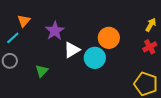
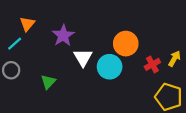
yellow arrow: (151, 25) -> (174, 59), moved
red cross: (150, 47) -> (152, 64), moved
white triangle: (72, 50) -> (83, 57), turned -30

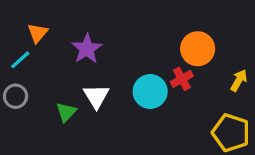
orange circle: (126, 44) -> (198, 49), moved
white triangle: (83, 57) -> (96, 96), moved
red cross: (152, 64) -> (182, 79), moved

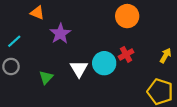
orange triangle: (38, 33) -> (37, 13), moved, turned -48
orange circle: (198, 49) -> (127, 16), moved
white triangle: (96, 96) -> (79, 69), moved

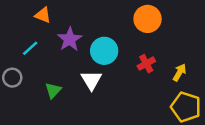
cyan line: (14, 41) -> (30, 48), moved
yellow arrow: (166, 56) -> (179, 73), moved
cyan circle: (104, 63) -> (104, 51), moved

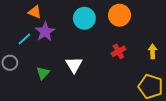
purple star: (70, 39) -> (45, 32), moved
cyan circle: (104, 51) -> (84, 18), moved
yellow arrow: (179, 73) -> (153, 51), moved, turned -32

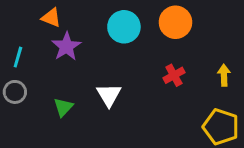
cyan line: (24, 39) -> (18, 57), moved, turned -32

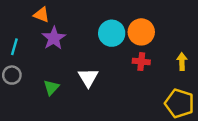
orange circle: (175, 22) -> (141, 32), moved
cyan circle: (124, 27) -> (112, 33), moved
red cross: (174, 75) -> (141, 62), turned 35

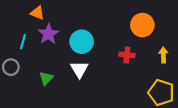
orange circle: (141, 32) -> (142, 25), moved
cyan circle: (112, 33) -> (82, 42), moved
cyan line: (14, 47) -> (23, 42), moved

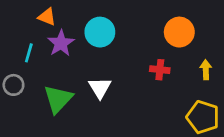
cyan circle: (82, 42) -> (100, 32), moved
green triangle: (46, 78) -> (58, 99), size x1.6

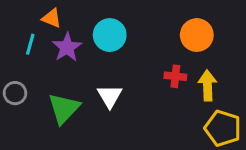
cyan line: (29, 53) -> (30, 44), moved
yellow arrow: (206, 70) -> (207, 85), moved, size x1.4

